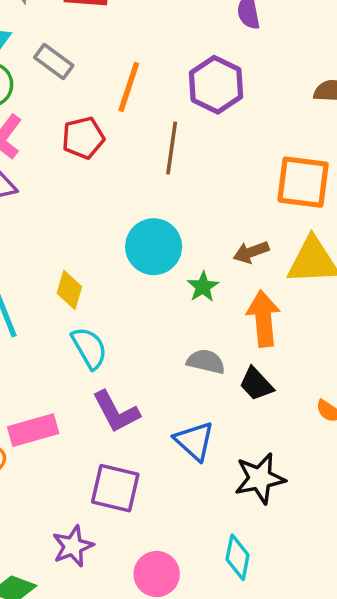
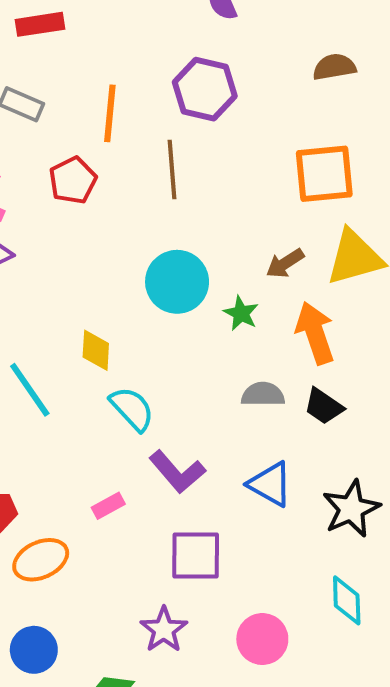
pink rectangle: (33, 430) -> (108, 506), moved, size x0.6

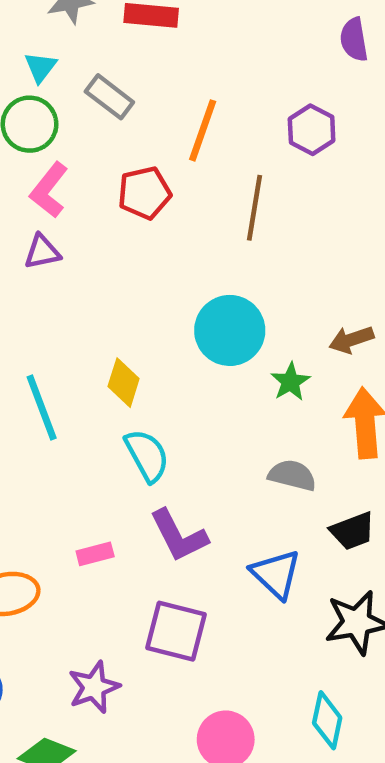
purple hexagon: (205, 89) -> (312, 130), size x0.7
black trapezoid: (324, 406) -> (353, 531), moved, turned -69
purple star: (164, 630) -> (94, 687), moved

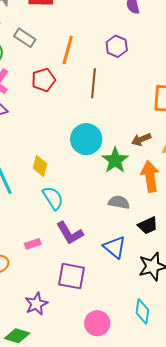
green star: (290, 382) -> (115, 160), size x1.5

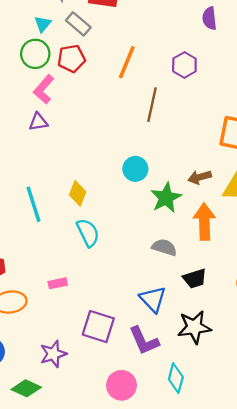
gray rectangle: (25, 38) -> (78, 24), moved
red pentagon: (43, 80) -> (71, 59), moved
cyan circle: (86, 139) -> (135, 169), size x0.7
purple L-shape: (70, 233) -> (144, 341), moved

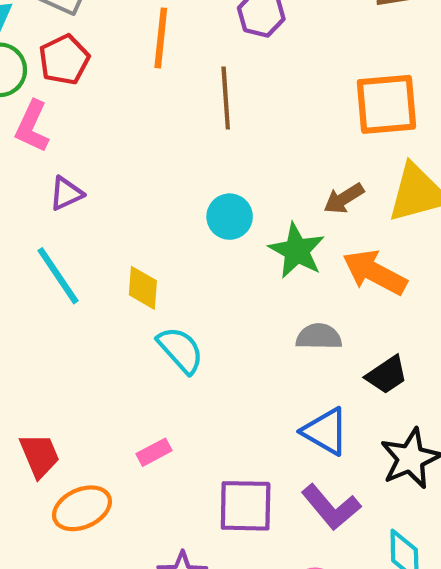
purple triangle: (38, 122) -> (66, 193), moved
cyan line: (34, 204) -> (58, 276), moved
orange arrow: (204, 222) -> (375, 272), turned -44

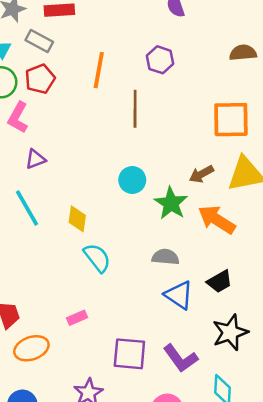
gray semicircle: (319, 337) -> (165, 257), moved
blue triangle: (325, 431) -> (179, 295), moved

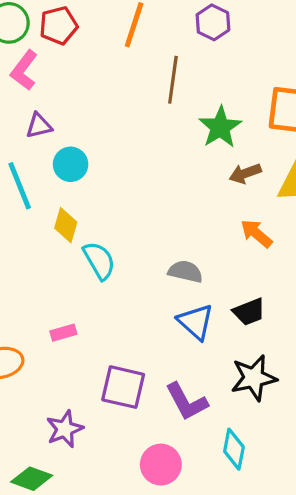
cyan circle: (132, 180) -> (71, 164), moved
green star: (171, 203) -> (220, 127), moved
yellow diamond: (77, 219) -> (66, 225), moved
orange arrow: (217, 220) -> (256, 233), size x0.7

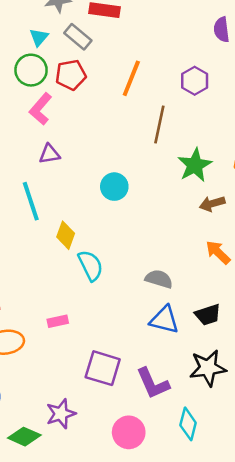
cyan circle: (71, 164) -> (114, 187), moved
blue triangle: (196, 322) -> (164, 320), turned -32
purple star: (65, 429) -> (61, 414), moved

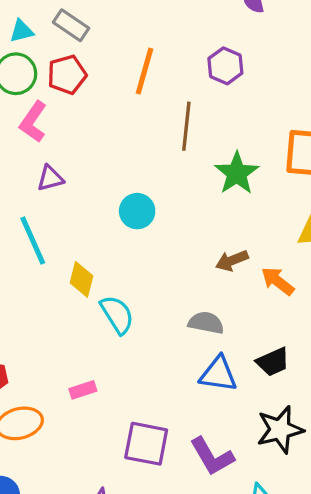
cyan triangle: (39, 37) -> (22, 31), turned 42
brown arrow: (212, 204) -> (232, 261), moved

